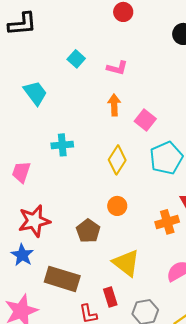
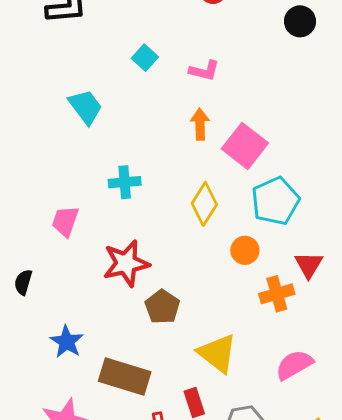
pink square: (145, 120) -> (245, 146), size x1.4
orange circle: (117, 206) -> (245, 250), moved
red star: (34, 221) -> (126, 263), moved

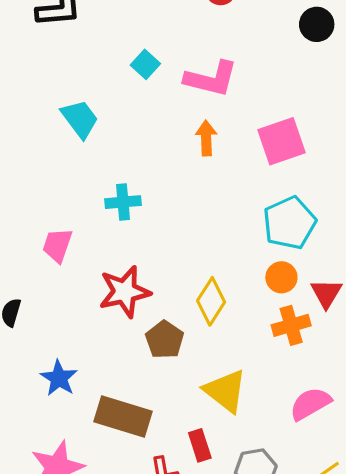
pink L-shape: (204, 71) -> (211, 79), size x1.6
pink square: (245, 146) -> (281, 141), moved, turned 33
yellow diamond: (204, 204) -> (211, 301), moved
orange circle: (245, 250) -> (281, 277), moved

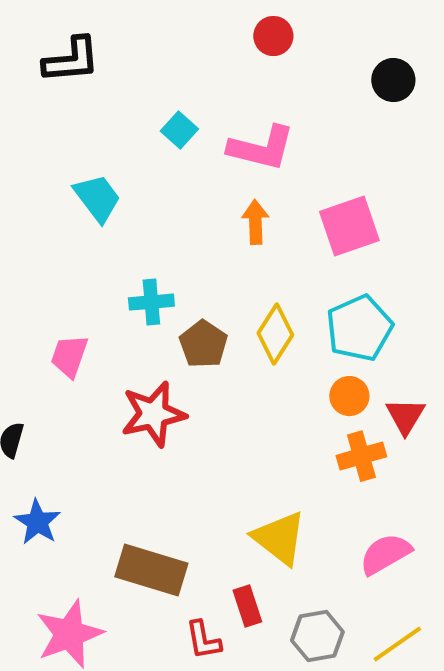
yellow diamond: (211, 301) -> (275, 334), moved
brown pentagon: (165, 340) -> (203, 344), moved
blue star: (59, 378) -> (37, 522), moved

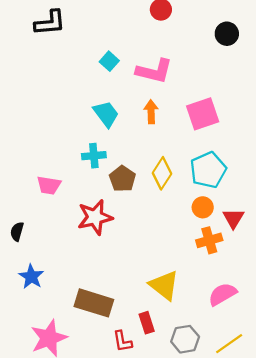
cyan trapezoid: (97, 198) -> (106, 114), moved
pink trapezoid: (69, 356) -> (49, 185), turned -100

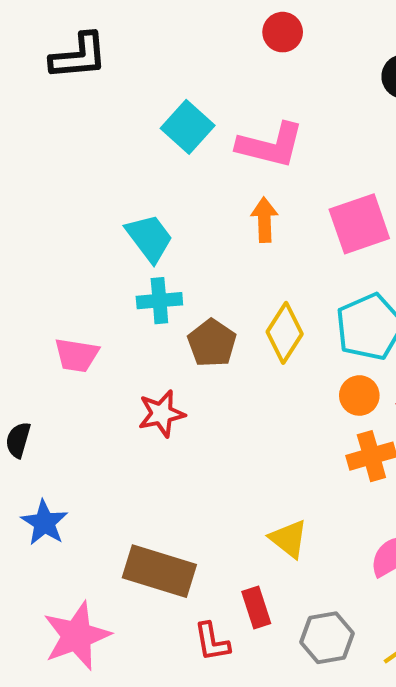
cyan square: (109, 61) -> (188, 127), size x1.4
cyan trapezoid: (106, 114) -> (149, 238), moved
red star: (95, 217) -> (161, 414), size x0.7
yellow triangle: (164, 285) -> (289, 539), size x0.7

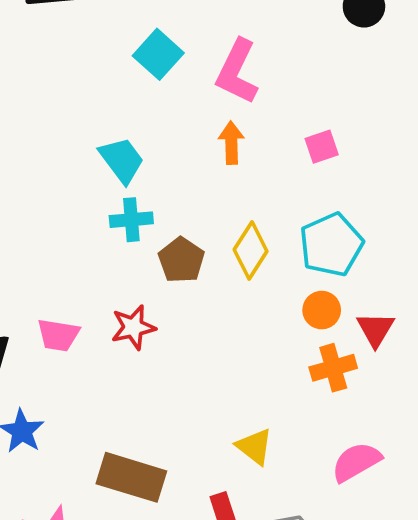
pink L-shape: (270, 145) -> (237, 72), turned 102
pink square: (359, 224) -> (322, 147), size x0.6
pink trapezoid: (77, 355) -> (58, 335), moved

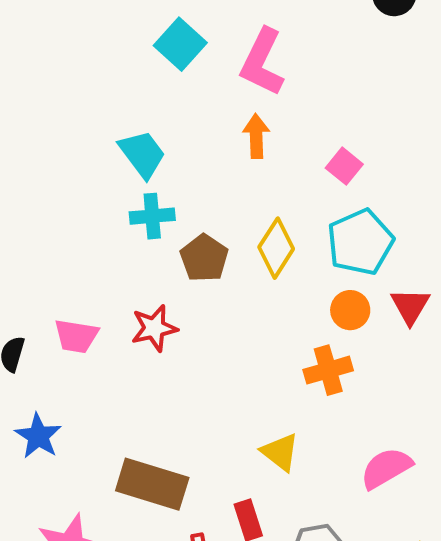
pink square: (322, 147) -> (344, 166), moved, turned -32
red triangle: (375, 329) -> (410, 306), moved
orange cross: (333, 368) -> (328, 370), moved

